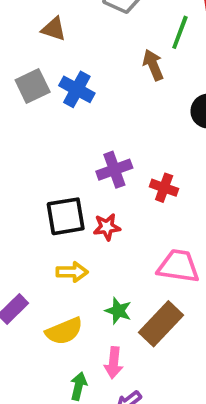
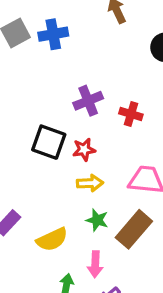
blue cross: (77, 89) -> (53, 34), turned -36
black square: (66, 216) -> (49, 142), turned 32
yellow arrow: (72, 272) -> (90, 183), moved

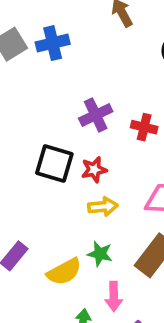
green star: (97, 220) -> (100, 254), moved

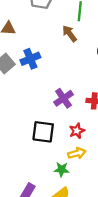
red star: (94, 170) -> (77, 131), moved
green star: (100, 254) -> (62, 169), moved

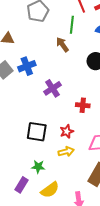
purple cross: (64, 98) -> (53, 88), moved
green star: (62, 169) -> (38, 167), moved

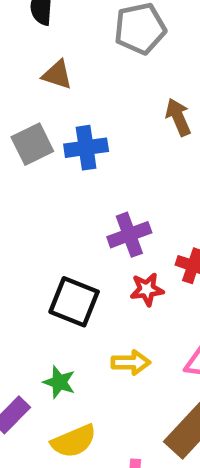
purple cross: (53, 88) -> (129, 235), moved
red star: (67, 131) -> (147, 289), moved

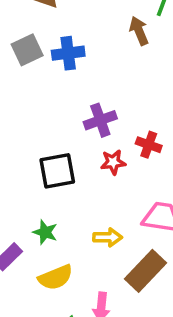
black square: (74, 302) -> (57, 171), turned -33
yellow arrow: (131, 362) -> (108, 237), moved

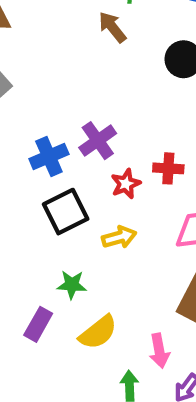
blue cross: (68, 53) -> (49, 157), moved
red cross: (149, 145) -> (168, 168), moved
yellow arrow: (108, 237) -> (119, 237), moved

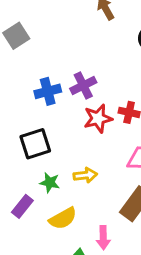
red star: (126, 184) -> (98, 118), size x1.4
black square: (66, 212) -> (35, 144), moved
yellow arrow: (119, 237) -> (85, 175), moved

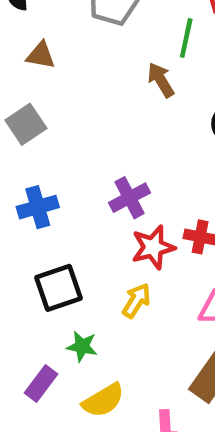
blue cross: (48, 91) -> (38, 207), moved
yellow arrow: (85, 175) -> (136, 301), moved, turned -50

